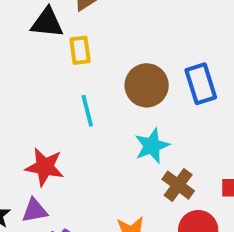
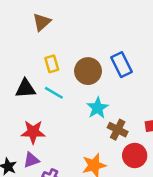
black triangle: (47, 23) -> (25, 89), moved
yellow rectangle: (80, 50) -> (52, 64), moved
cyan line: (87, 111) -> (54, 93), turned -36

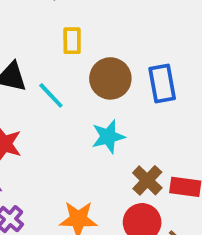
yellow rectangle: (52, 64) -> (72, 41), moved
brown cross: (118, 130) -> (147, 180), moved

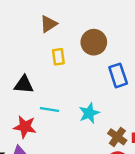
brown circle: (110, 78) -> (94, 42), moved
cyan line: (51, 95) -> (49, 109), moved, turned -30

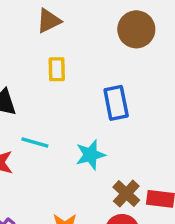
brown circle: (94, 42) -> (136, 29), moved
blue rectangle: (118, 75) -> (116, 103), moved

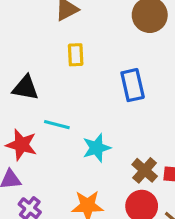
cyan star: (91, 155) -> (97, 148), moved

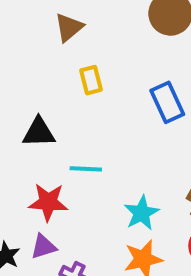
cyan star: (97, 148) -> (142, 213), moved

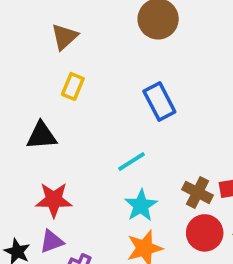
yellow rectangle: (91, 80) -> (73, 86), moved, turned 40
cyan line: (86, 169) -> (131, 162), moved, turned -32

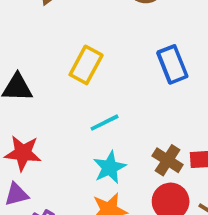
yellow rectangle: (73, 86) -> (86, 65), moved, size x1.4
blue rectangle: (159, 102) -> (172, 64), moved

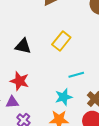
cyan line: (105, 123) -> (76, 75), moved

